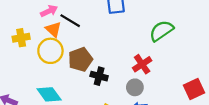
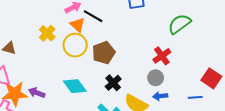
yellow cross: (21, 38) -> (47, 33), turned -35
black cross: (99, 76) -> (113, 83), moved, turned 35
red square: (194, 89) -> (211, 78), turned -30

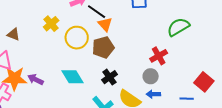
orange triangle: (78, 25) -> (105, 24), moved

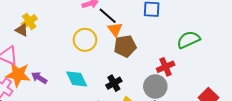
yellow cross: (51, 24) -> (29, 21), moved
brown pentagon: (103, 47) -> (125, 46), moved
gray circle: (151, 76) -> (155, 87), size x1.5

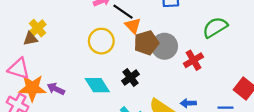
brown triangle: (22, 30) -> (30, 39), turned -32
black cross: (114, 83) -> (130, 78), moved
gray circle: (155, 87) -> (165, 46), moved

